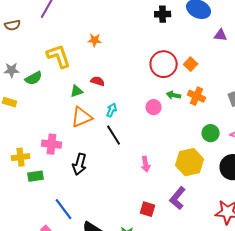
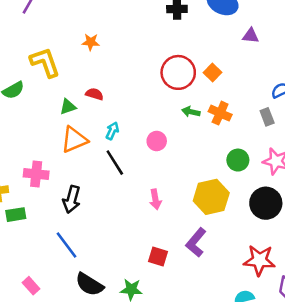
pink circle: (154, 107) -> (157, 141), moved
blue line: (64, 209) -> (67, 245), moved

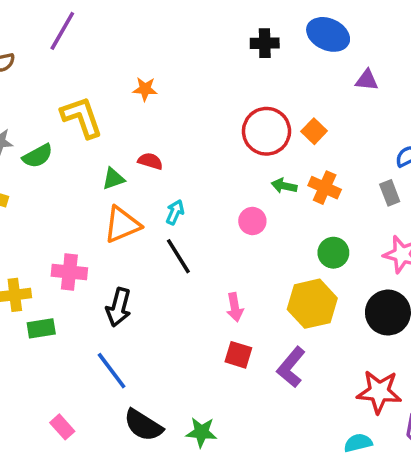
pink circle: (157, 141) -> (252, 221), moved
green circle: (238, 160) -> (333, 253), moved
red square: (158, 256) -> (238, 355), moved

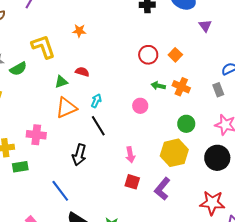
purple triangle: (367, 80) -> (205, 26), turned 48
red circle: (266, 131) -> (148, 55), size x0.7
black arrow: (119, 307) -> (79, 155), moved

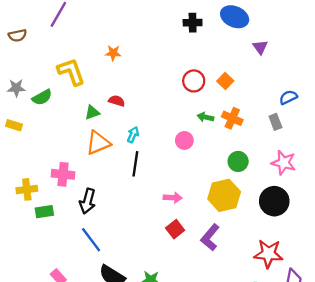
black line: (98, 126) -> (135, 164), turned 40
black arrow: (79, 155) -> (88, 201), moved
pink arrow: (130, 155) -> (173, 198), turned -77
red square: (132, 182) -> (175, 229), turned 35

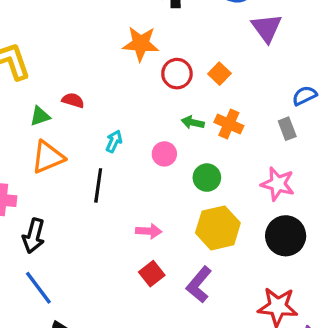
purple triangle: (260, 47) -> (267, 28), size x1.5
orange star: (113, 53) -> (141, 44), moved, size x1.6
cyan arrow: (133, 135) -> (114, 141), moved
green circle: (238, 161) -> (207, 178), moved
pink star: (284, 163) -> (278, 184), moved

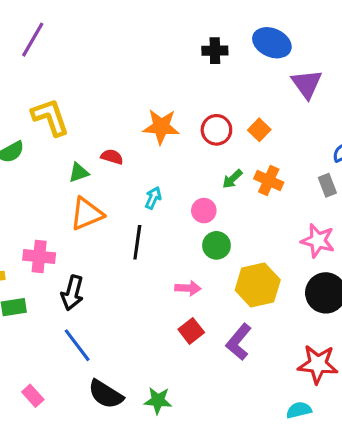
orange star: (141, 44) -> (161, 127), moved
green arrow: (193, 122) -> (232, 179), turned -55
green circle: (207, 178) -> (216, 245), moved

